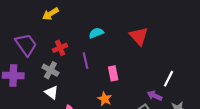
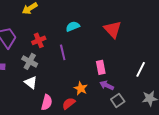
pink rectangle: (113, 73) -> (101, 67), moved
purple arrow: (155, 96) -> (107, 85), moved

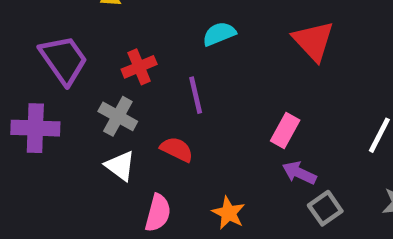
pink rectangle: (101, 67) -> (285, 130), turned 40
orange star: (81, 88) -> (229, 213), moved
red semicircle: (69, 103) -> (177, 149), moved, turned 64

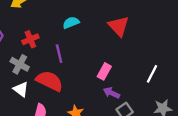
red semicircle: (177, 149) -> (49, 81), size x1.6

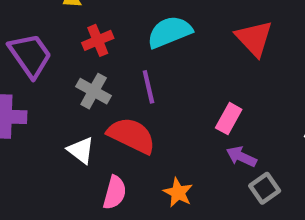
cyan semicircle: (71, 23) -> (170, 32), size x1.5
red cross: (30, 39) -> (98, 40), moved
gray cross: (20, 64) -> (94, 91), moved

